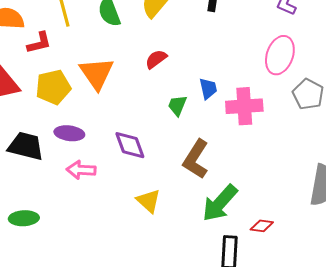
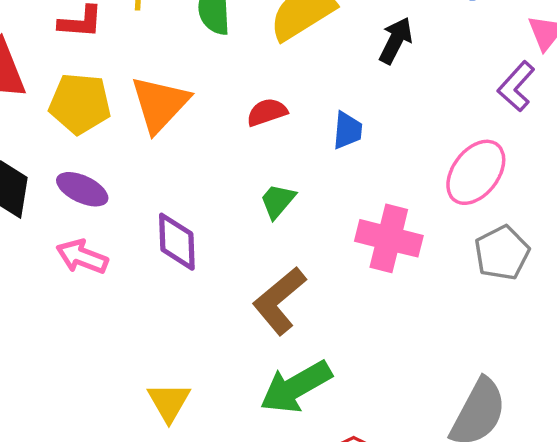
blue trapezoid: (208, 88) -> (347, 130), moved
yellow triangle: (149, 201) -> (169, 402), moved

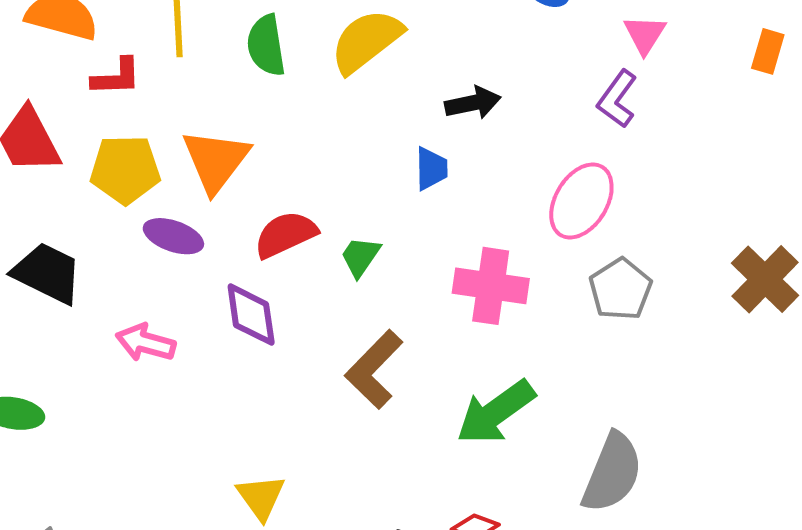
black arrow: (396, 40) -> (473, 103), moved, turned 57
red semicircle: (267, 112) -> (286, 234), moved, size x1.4
purple ellipse: (82, 189) -> (173, 236), moved
green arrow: (296, 387) -> (496, 412), moved

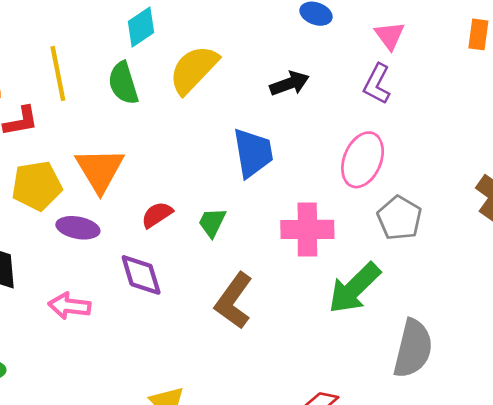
black arrow: (473, 103) -> (290, 83), moved
blue trapezoid: (431, 169) -> (253, 153), size x1.6
red semicircle: (286, 234) -> (157, 215), size x0.7
green arrow: (496, 412) -> (354, 288), moved

